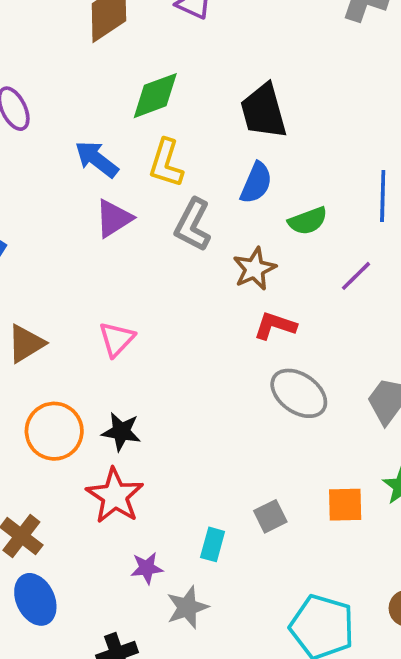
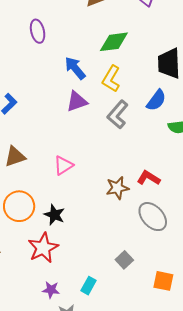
brown star: (254, 269) -> (117, 188), moved
gray square: (270, 516) -> (124, 260), moved, turned -30

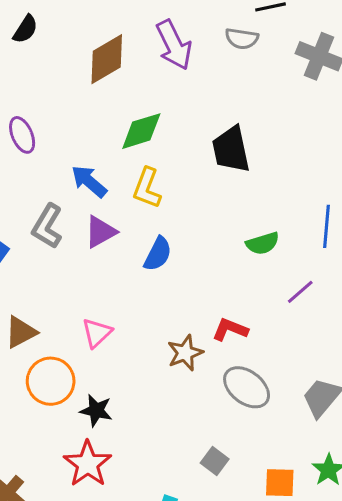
blue semicircle: (156, 100) -> (158, 254), moved
gray L-shape: (118, 115) -> (47, 226), moved
orange circle: (19, 206) -> (51, 381), moved

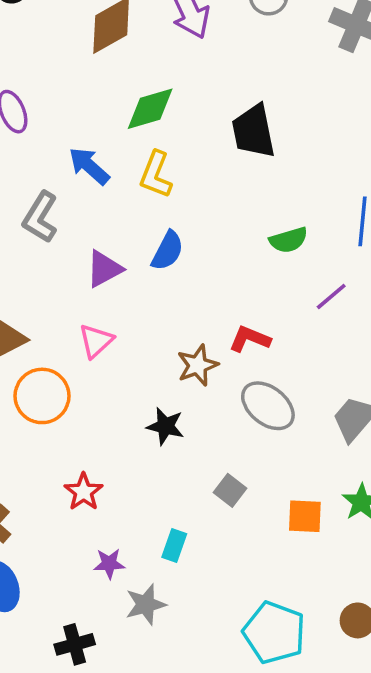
purple triangle: (100, 232) -> (104, 269), moved
black star: (96, 410) -> (165, 426), moved
red star: (88, 464) -> (83, 492), size x0.7

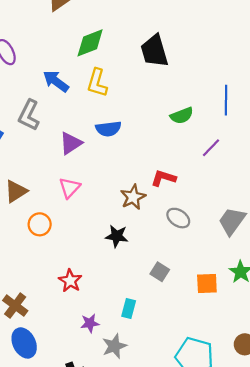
blue semicircle: (168, 251) -> (108, 129), turned 60
orange circle: (42, 396) -> (40, 224), size x0.7
gray ellipse: (268, 406) -> (178, 218), size x0.7

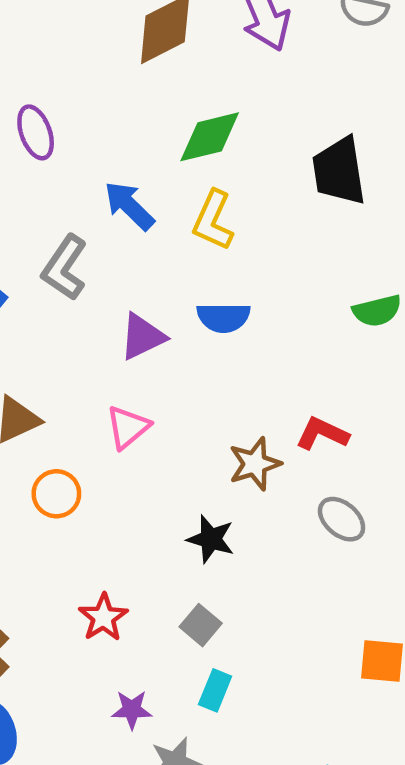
gray square: (160, 272) -> (201, 625), moved

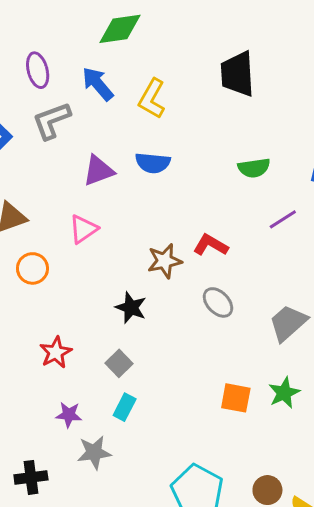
purple ellipse: (36, 132) -> (38, 70), moved
green diamond: (210, 137) -> (120, 29), moved
gray L-shape: (65, 268) -> (52, 121), turned 30

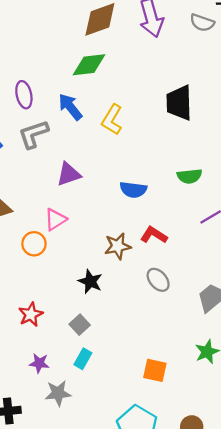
blue semicircle: (153, 163) -> (133, 190), moved
orange circle: (32, 268) -> (34, 244), moved
orange square: (236, 398) -> (155, 370), moved

